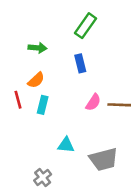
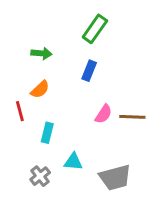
blue rectangle: (80, 63) -> (89, 71), turned 36
cyan rectangle: (43, 105) -> (47, 133), moved
gray cross: (43, 177) -> (40, 176), moved

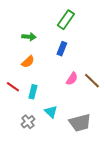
red line: (20, 111) -> (13, 87), moved, turned -40
brown line: (132, 117) -> (92, 81), turned 42
cyan triangle: (73, 162) -> (51, 112), turned 40

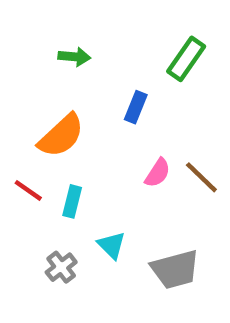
green rectangle: (66, 20) -> (186, 59), moved
green arrow: (29, 37) -> (74, 57), moved
orange semicircle: (28, 62) -> (61, 136), size x1.6

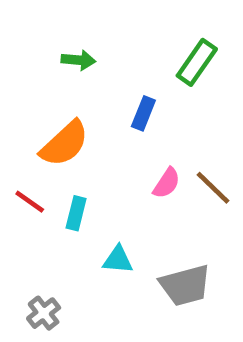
cyan triangle: (112, 245) -> (118, 260), turned -40
gray cross: (61, 267) -> (44, 313), moved

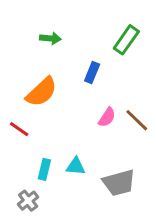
cyan rectangle: (76, 213) -> (44, 169), moved

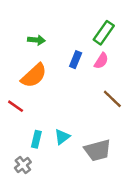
green arrow: (50, 38) -> (36, 40), moved
pink semicircle: (107, 117) -> (101, 61), moved
cyan triangle: (76, 166) -> (62, 137), turned -42

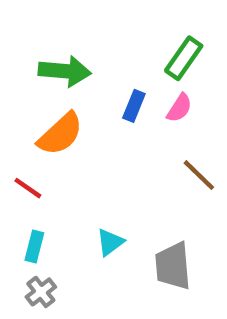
green arrow: (36, 40) -> (65, 71), size x1.6
cyan rectangle: (36, 139) -> (34, 246), moved
gray trapezoid: (98, 150) -> (173, 266), turned 100

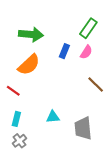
cyan triangle: (110, 242) -> (53, 117), turned 32

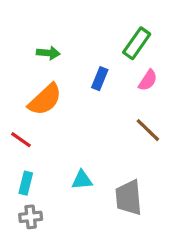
green arrow: (31, 34) -> (48, 53), size x0.6
pink semicircle: (86, 52) -> (148, 80), moved
gray cross: (19, 141) -> (31, 217), turned 32

